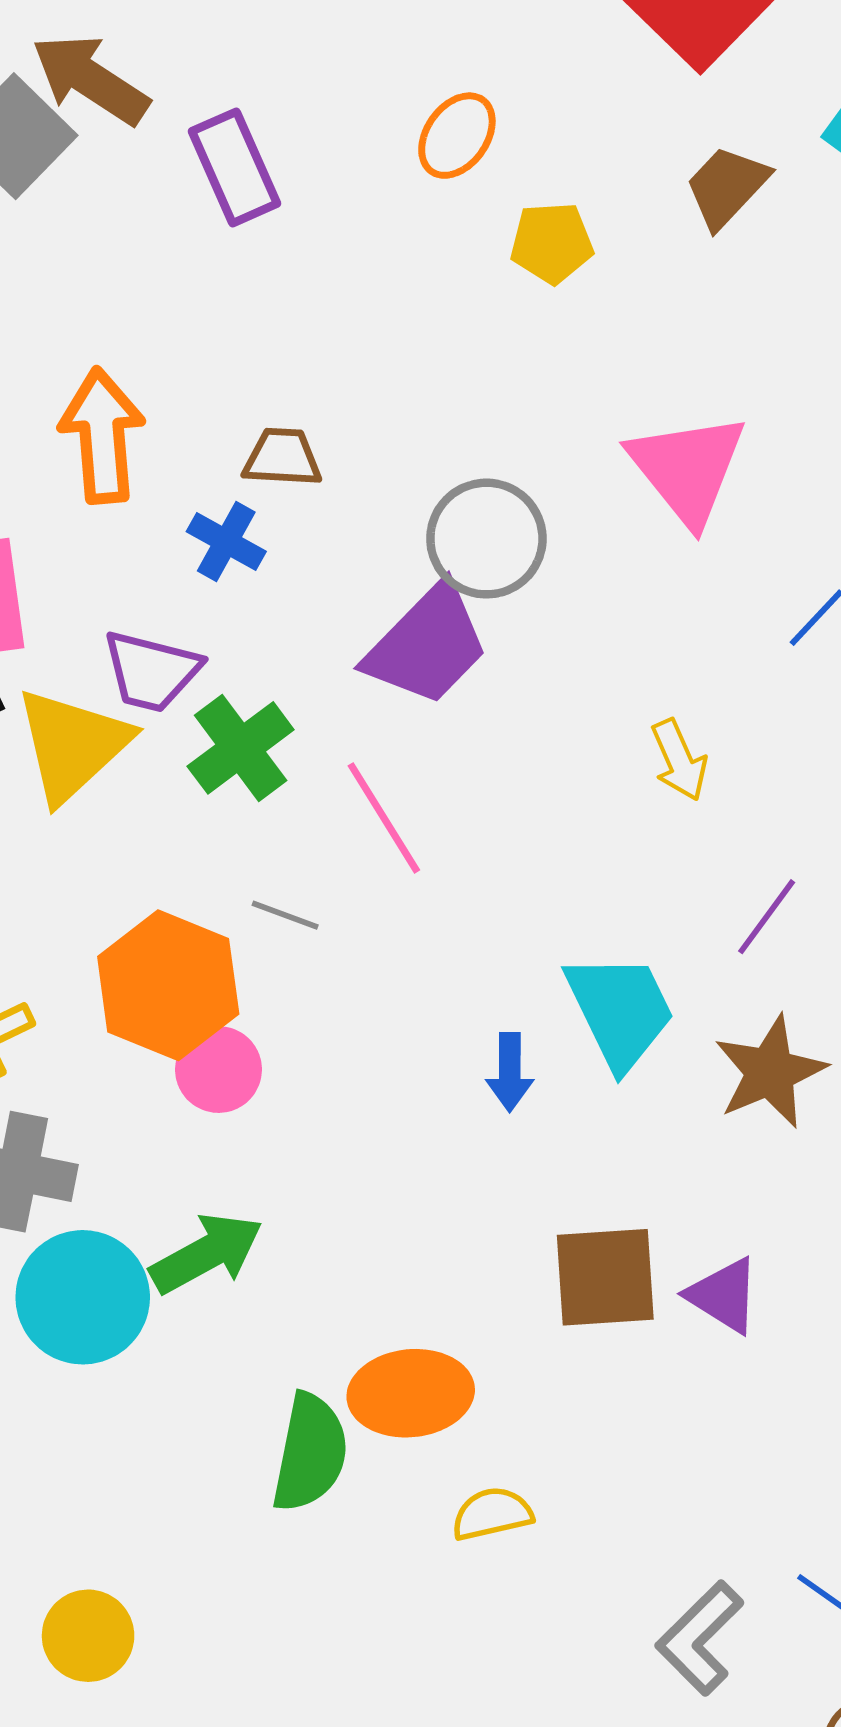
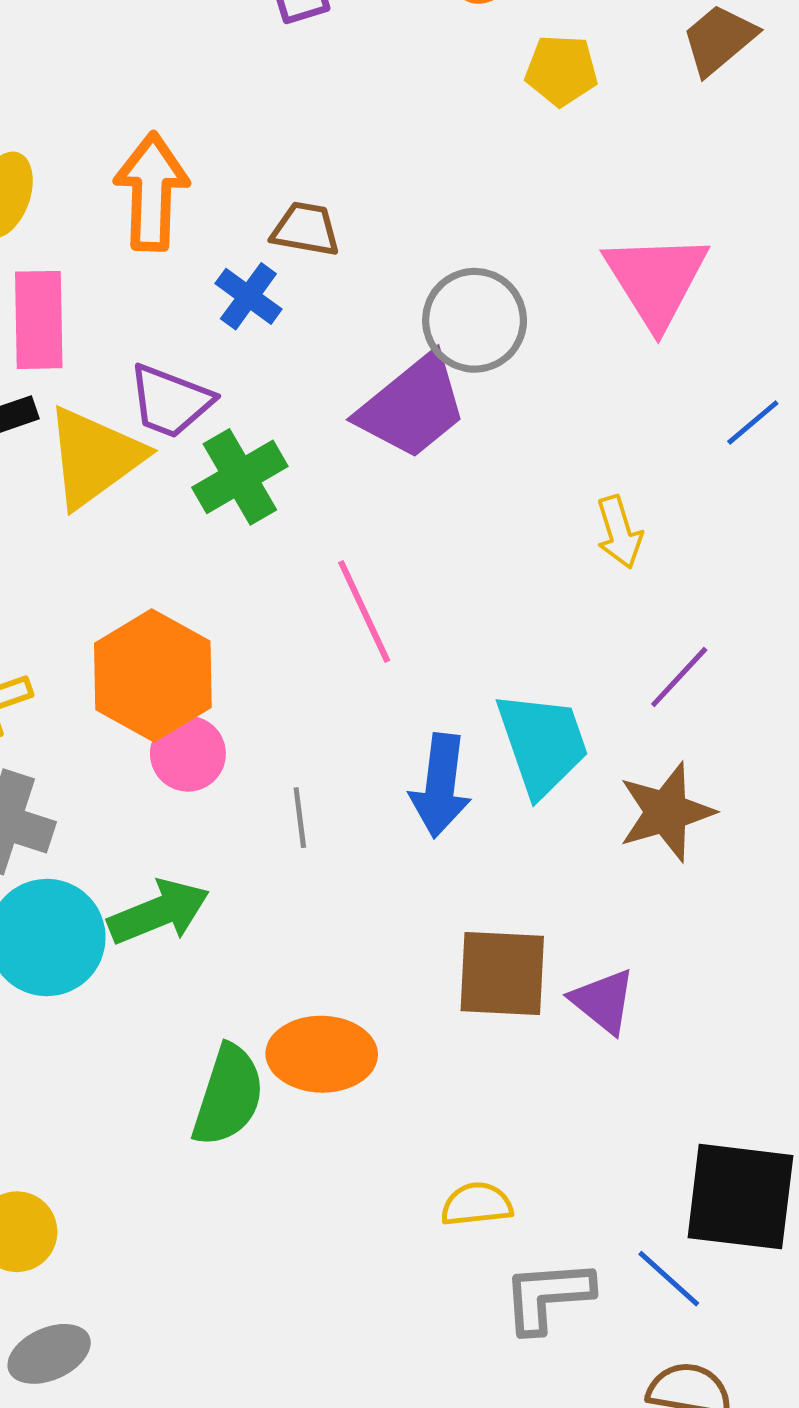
pink line: (384, 818) -> (364, 611), moved
gray line: (285, 915) -> (300, 818), moved, turned 56
blue arrow: (510, 1072) -> (440, 786), size x1.5
yellow semicircle: (492, 1514) -> (477, 1204), moved
gray L-shape: (700, 1638) -> (548, 1296), turned 34

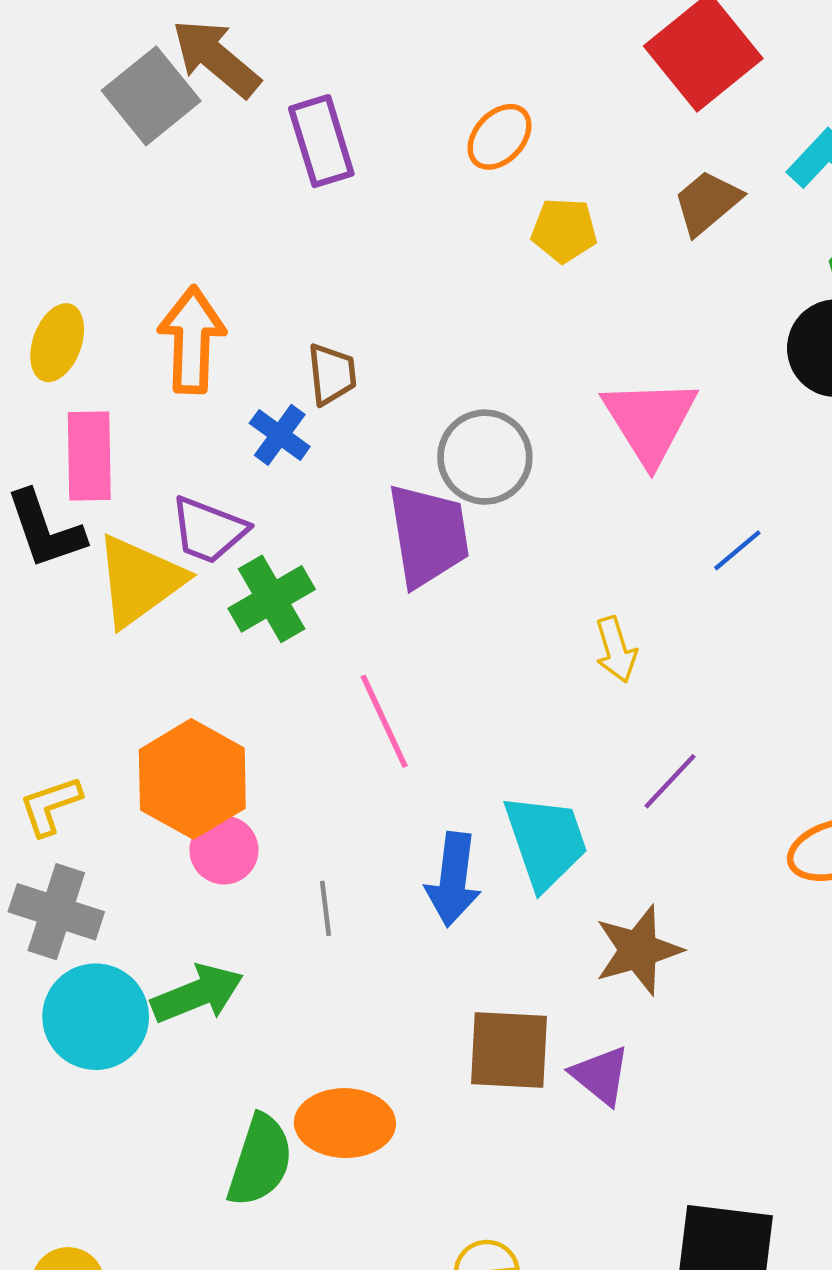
brown trapezoid: (306, 229) -> (332, 374), turned 74
purple trapezoid: (412, 407) -> (428, 535), turned -60
brown star: (666, 812) -> (638, 950), moved

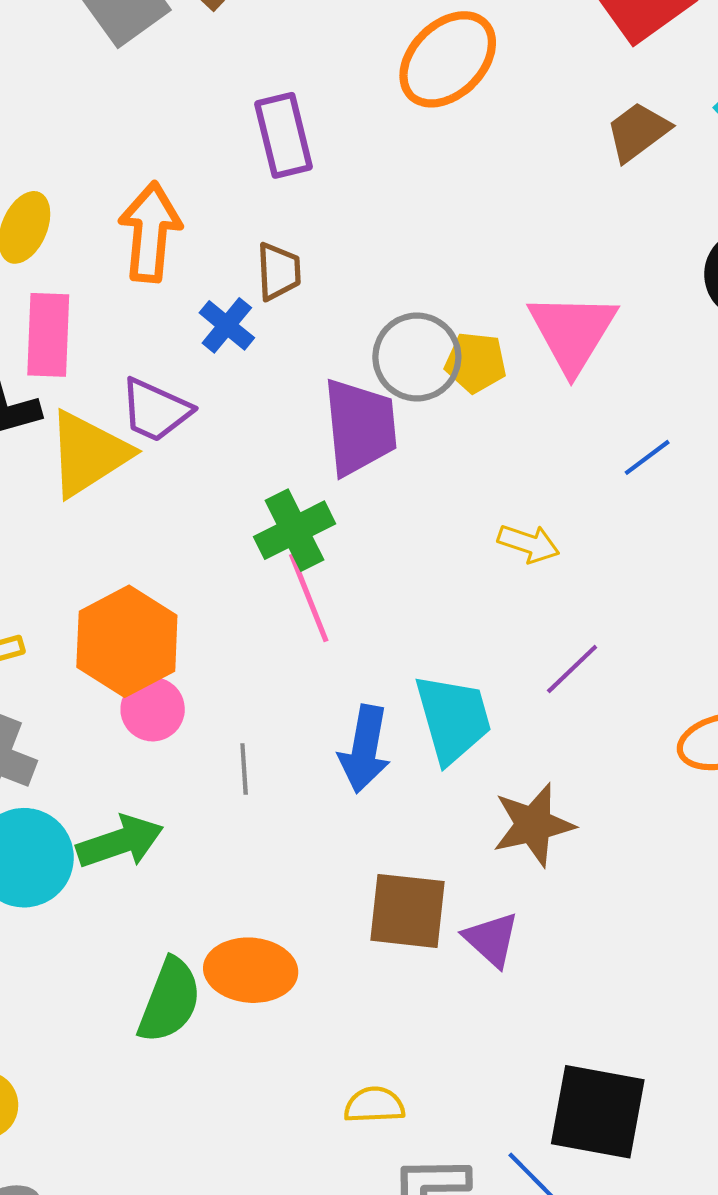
orange ellipse: (499, 137) -> (448, 59), size x1.6
purple rectangle: (321, 141) -> (284, 135), moved
yellow pentagon: (564, 230) -> (476, 362), moved
green cross: (272, 599) -> (295, 530), moved
yellow arrow: (616, 650) -> (529, 544), turned -58

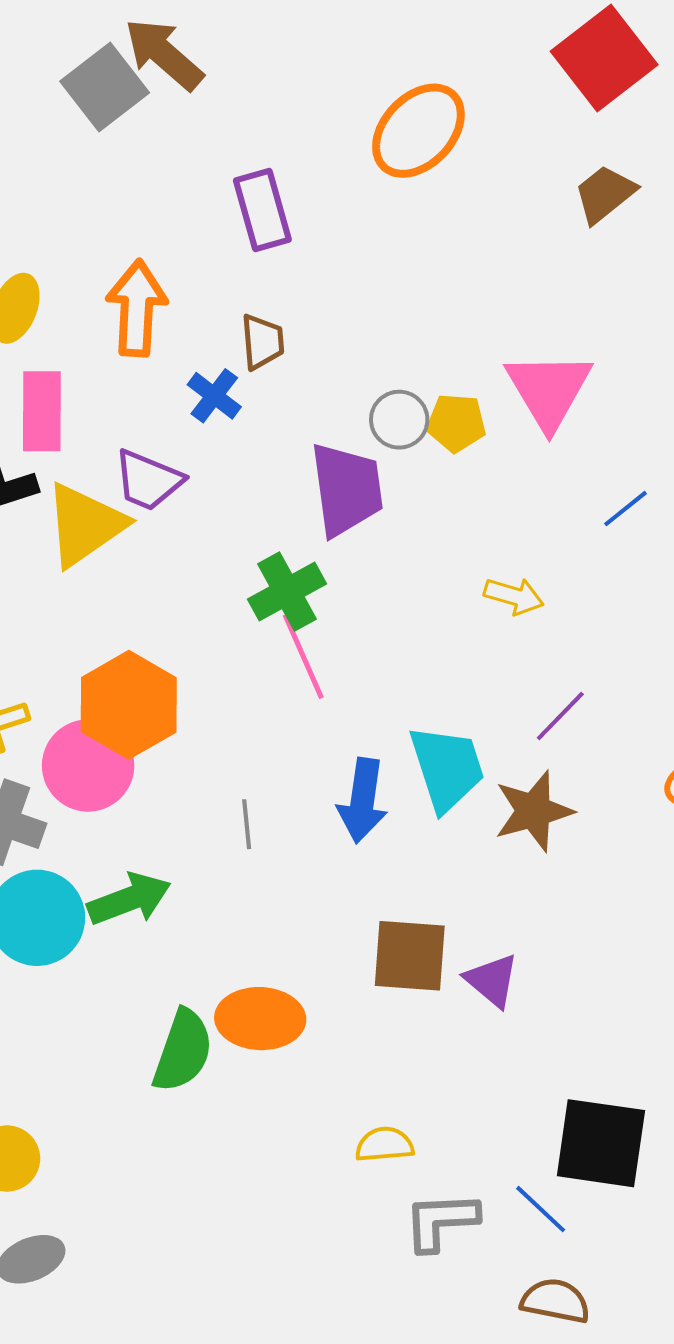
gray circle: (417, 357) -> (399, 420), size x0.7
pink circle: (153, 709) -> (88, 766), moved, size x1.5
brown star: (533, 825) -> (534, 811), moved

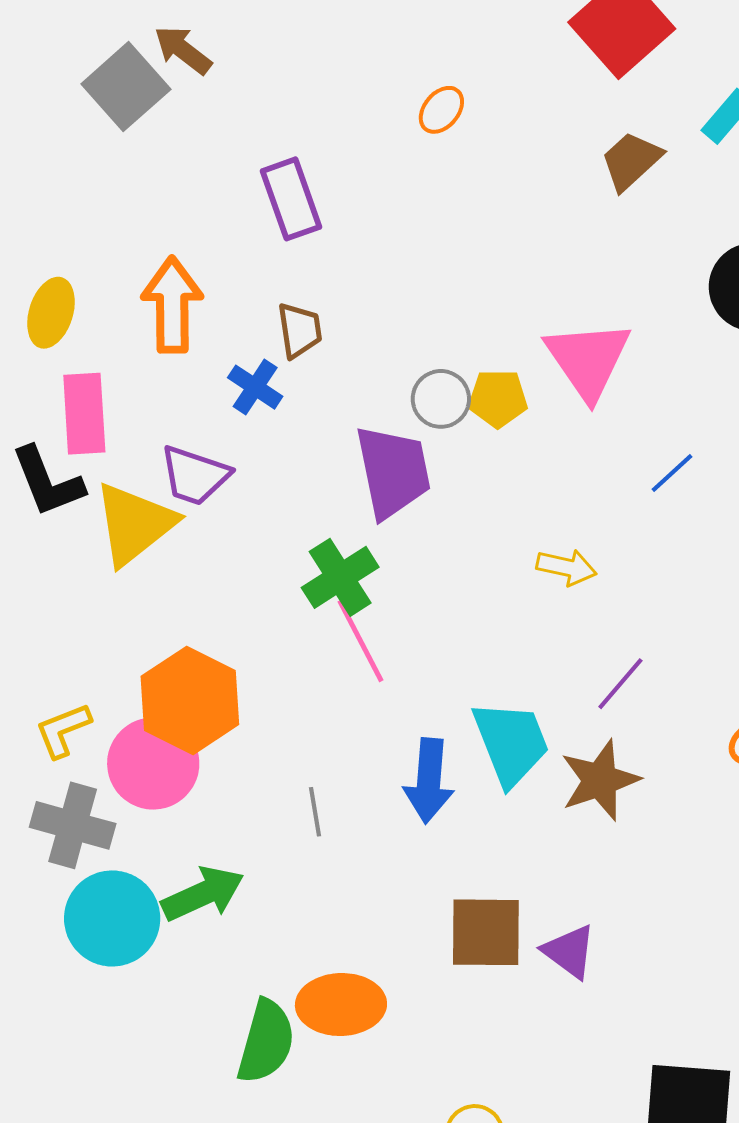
brown arrow: (164, 54) -> (183, 50), size x0.7
orange ellipse: (418, 131) -> (441, 110), size x0.5

